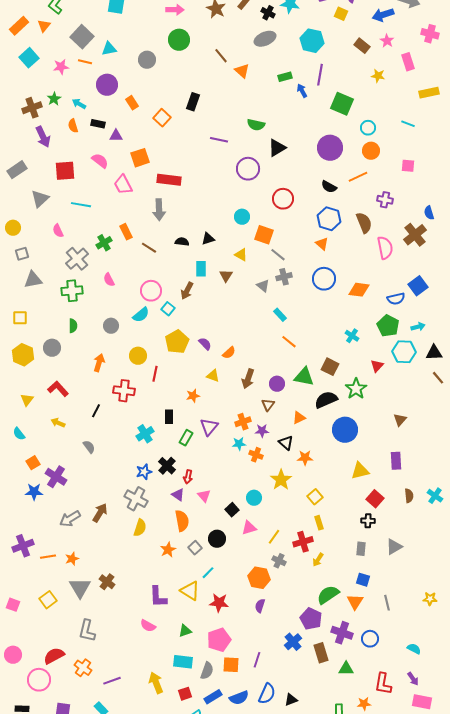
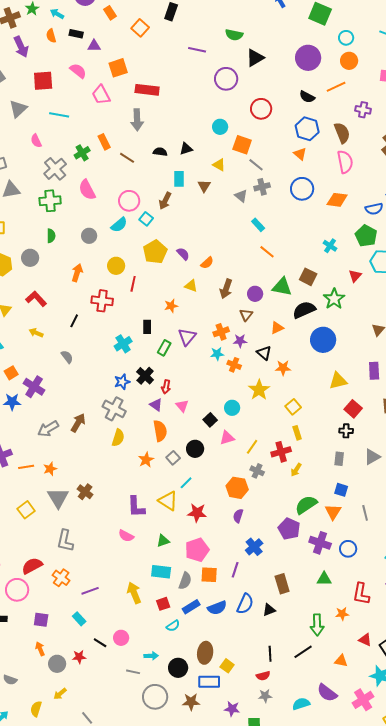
pink semicircle: (385, 248) -> (345, 162), moved
pink semicircle: (109, 280) -> (87, 190), size x1.5
blue cross: (293, 642) -> (254, 547), moved
brown rectangle: (321, 653) -> (282, 584), moved

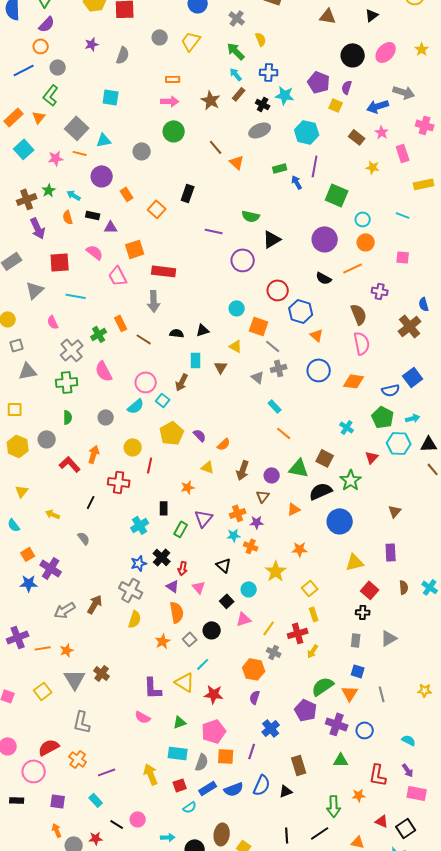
blue hexagon: (307, 129) -> (301, 311), moved
red L-shape: (36, 299) -> (70, 464), moved
black triangle: (264, 353) -> (224, 565), moved

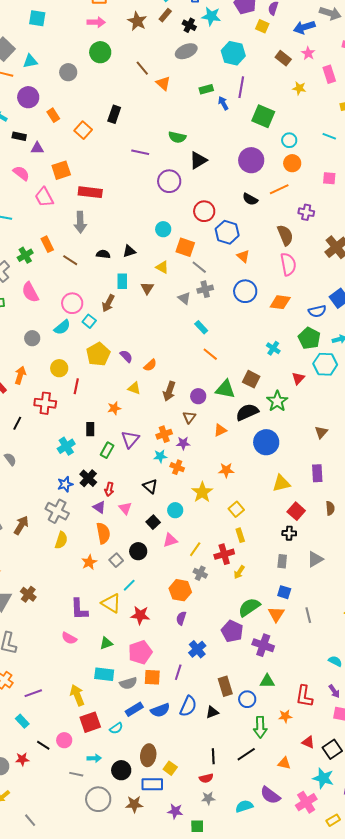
blue circle: (365, 730) -> (247, 699), moved
gray semicircle: (202, 762) -> (128, 683), turned 54
red square: (180, 785) -> (90, 722), moved, size x1.5

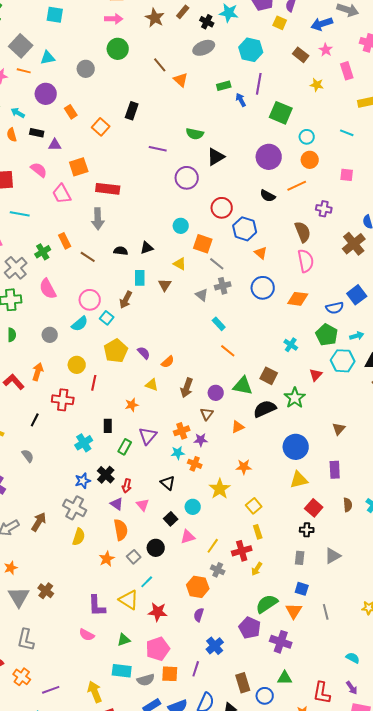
blue circle: (266, 442) -> (296, 447), moved

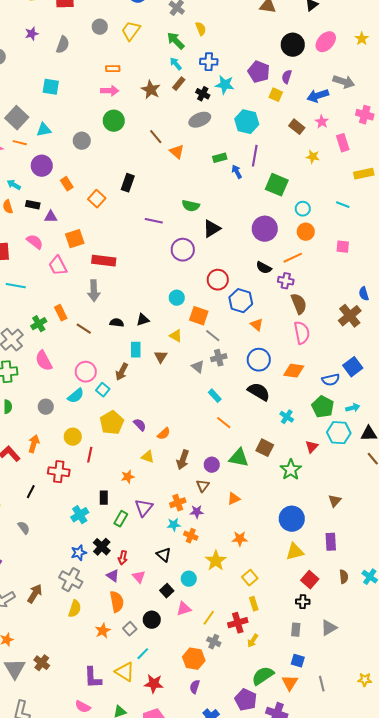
purple cross: (324, 209) -> (286, 281), moved
black semicircle: (265, 409) -> (259, 392), moved, turned 55

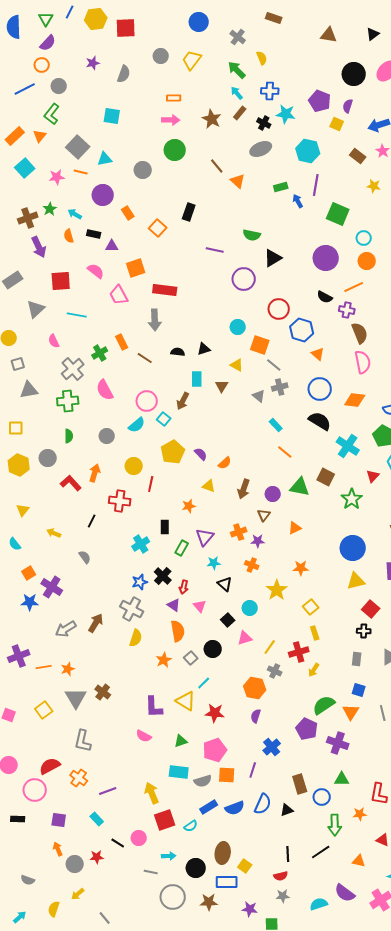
cyan cross: (287, 417) -> (348, 446), size x1.6
cyan star: (174, 525) -> (214, 563), moved

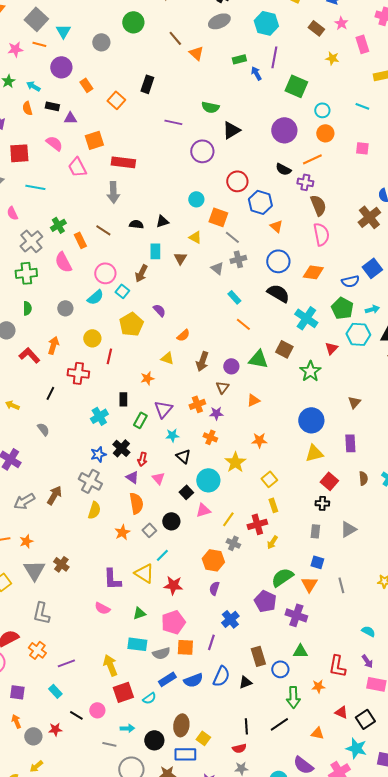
cyan triangle: (105, 159) -> (63, 31), turned -49
orange rectangle: (122, 342) -> (80, 240), moved
purple semicircle: (201, 454) -> (159, 310), moved
cyan circle: (250, 608) -> (208, 480), size x1.5

